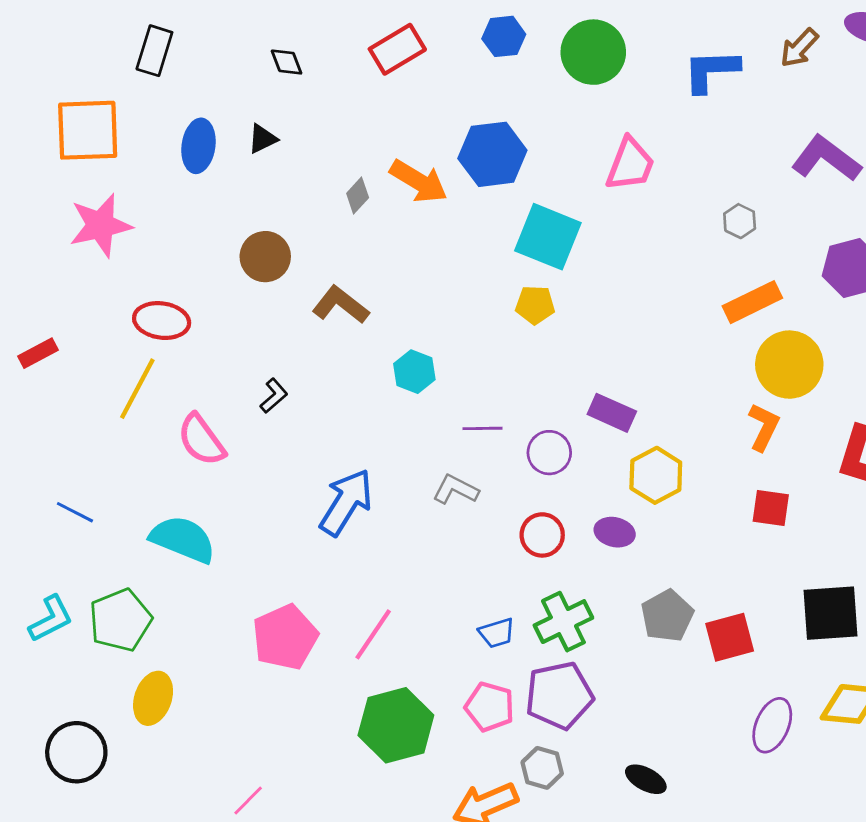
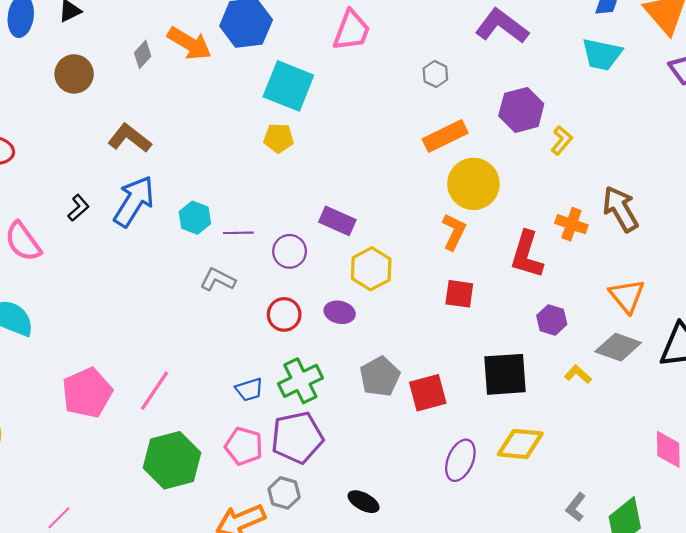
brown circle: (265, 257) -> (74, 74), moved
cyan hexagon: (414, 372) -> (195, 218), moved
blue arrow: (346, 502) -> (134, 201), moved

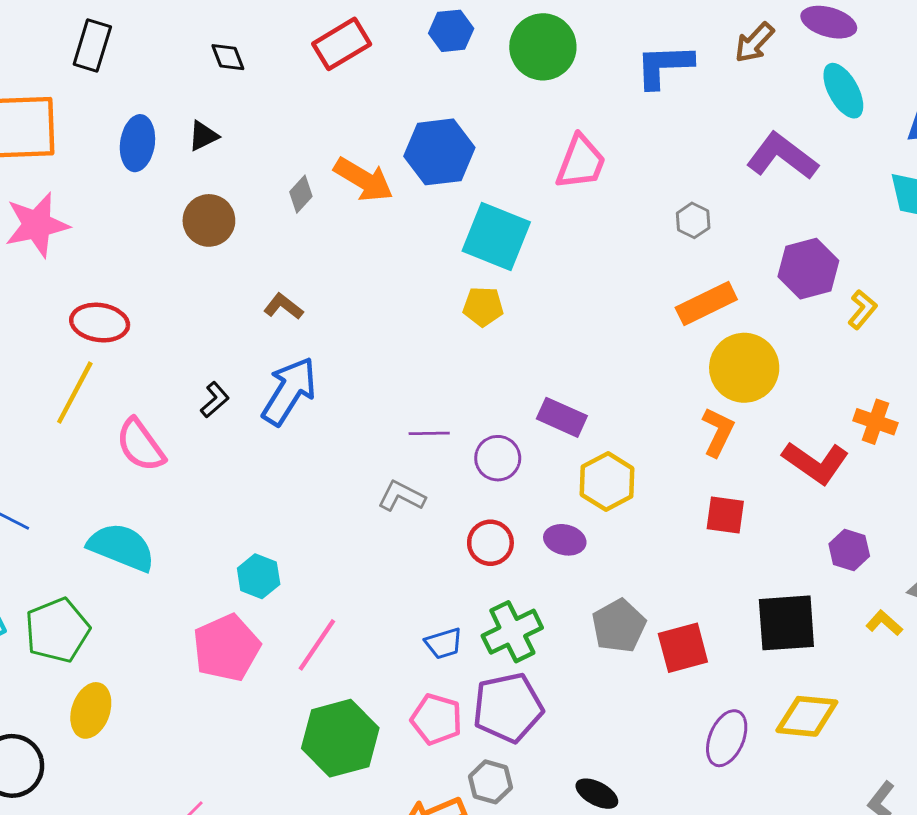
brown L-shape: (130, 138) -> (283, 306), size x0.7
cyan hexagon: (195, 218) -> (259, 576), moved
red L-shape: (527, 255) -> (816, 463), turned -72

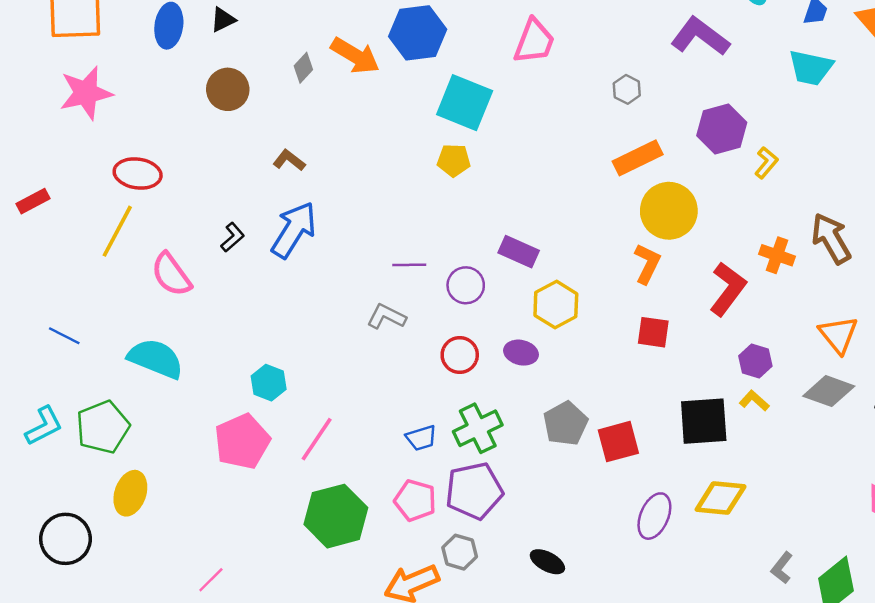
red L-shape: (816, 463) -> (728, 289), turned -88
yellow L-shape: (884, 623) -> (754, 401), moved

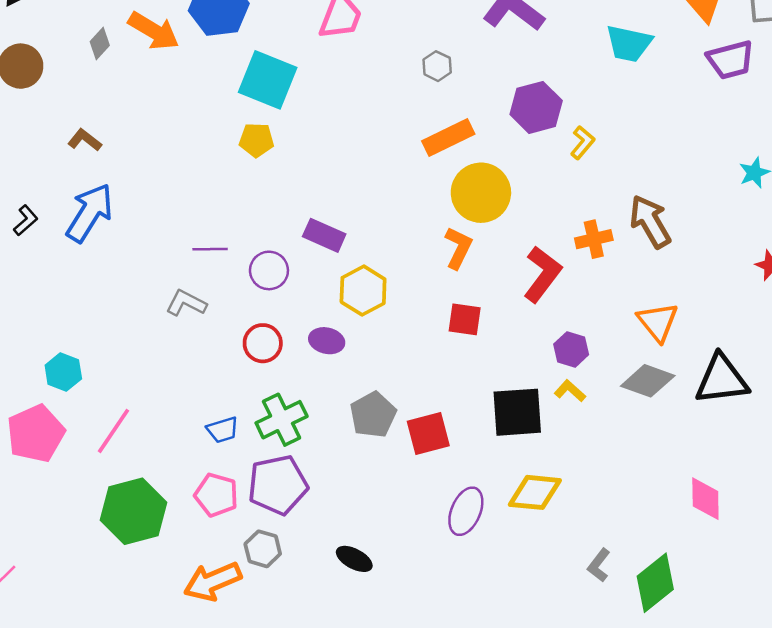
orange cross: (777, 255) -> (594, 239), turned -32

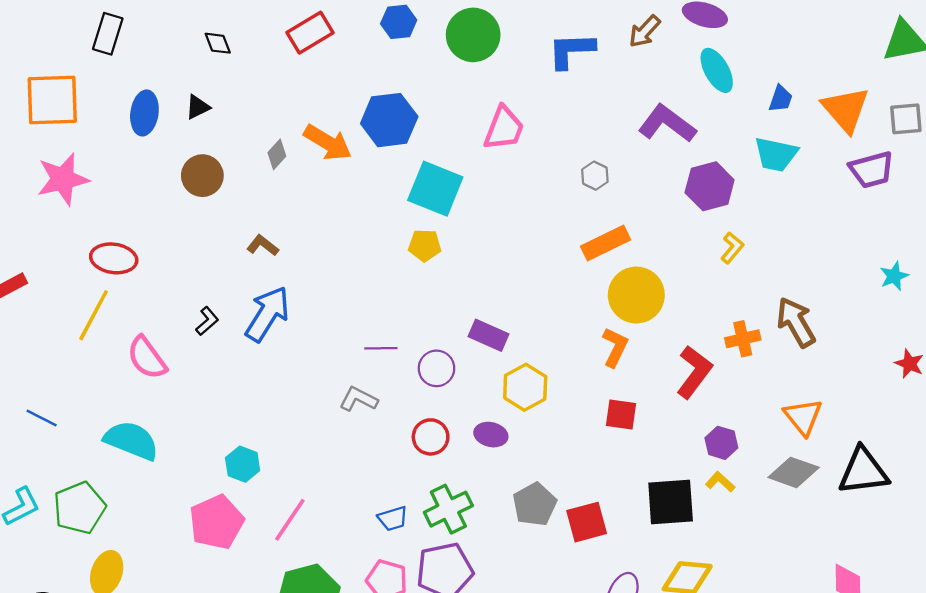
purple hexagon: (536, 107) -> (710, 186), moved

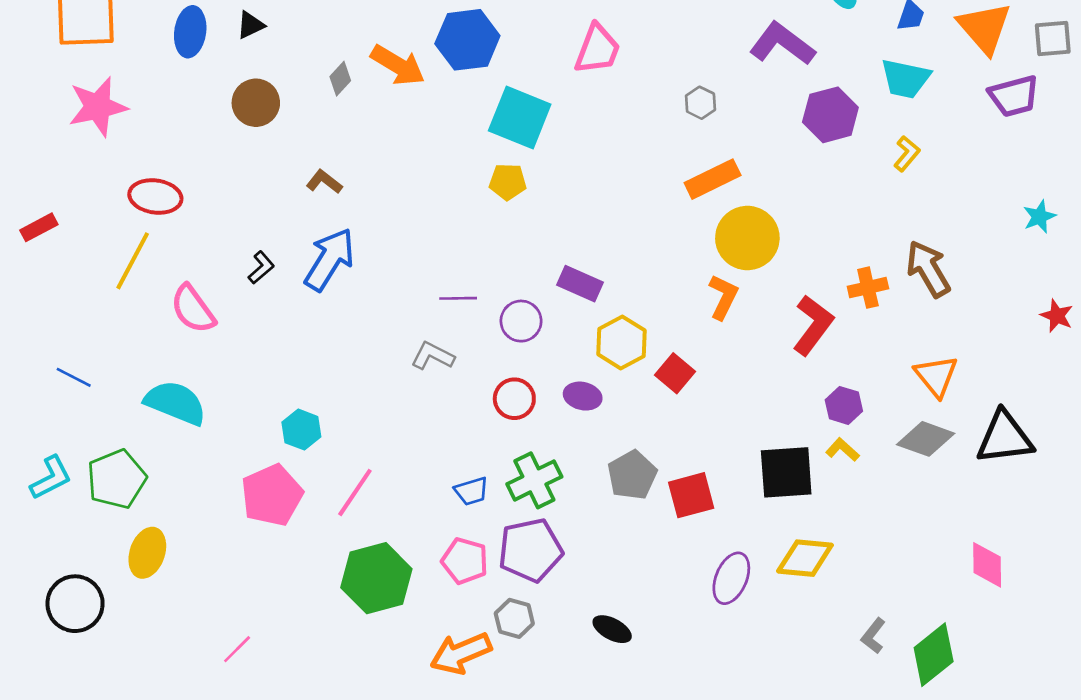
yellow L-shape: (732, 248) -> (907, 154), moved
red square: (621, 414) -> (675, 373), moved, turned 32

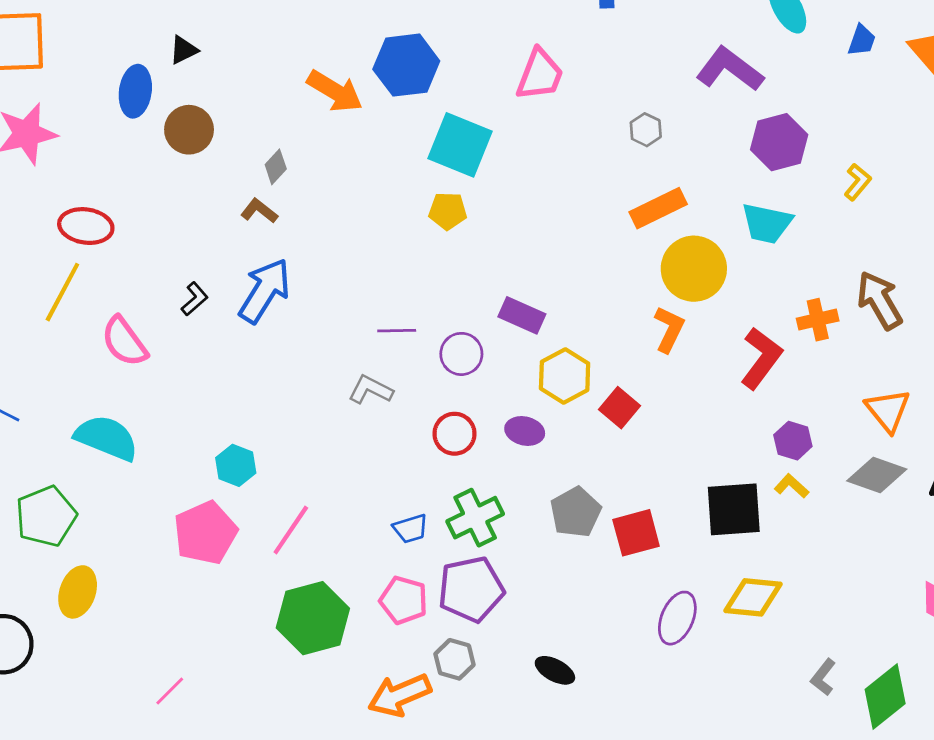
blue ellipse: (190, 32) -> (135, 91), moved
gray diamond: (340, 79) -> (276, 167), moved
cyan trapezoid: (905, 79) -> (767, 223), moved

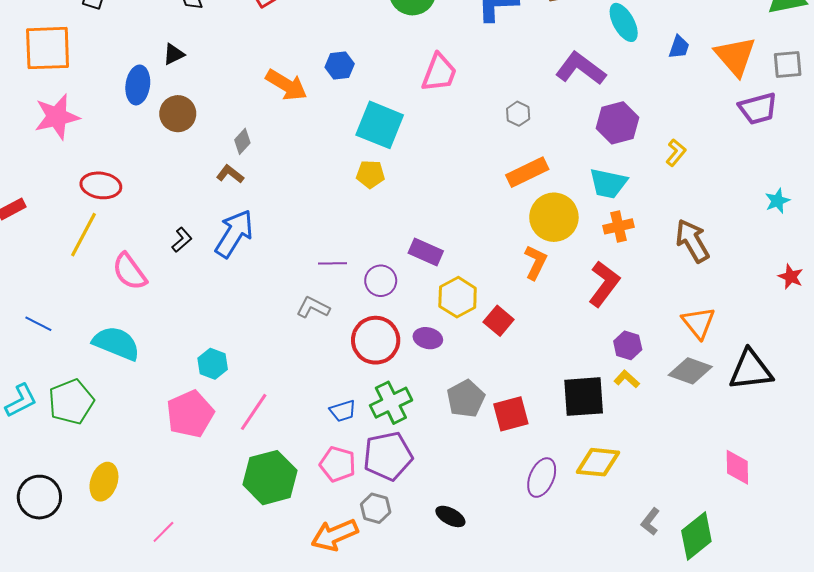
blue hexagon: (406, 65) -> (340, 65), size x0.6
orange cross: (818, 320) -> (619, 226), moved
red circle: (454, 434) -> (376, 340), size x1.5
yellow ellipse: (78, 592) -> (104, 482), moved

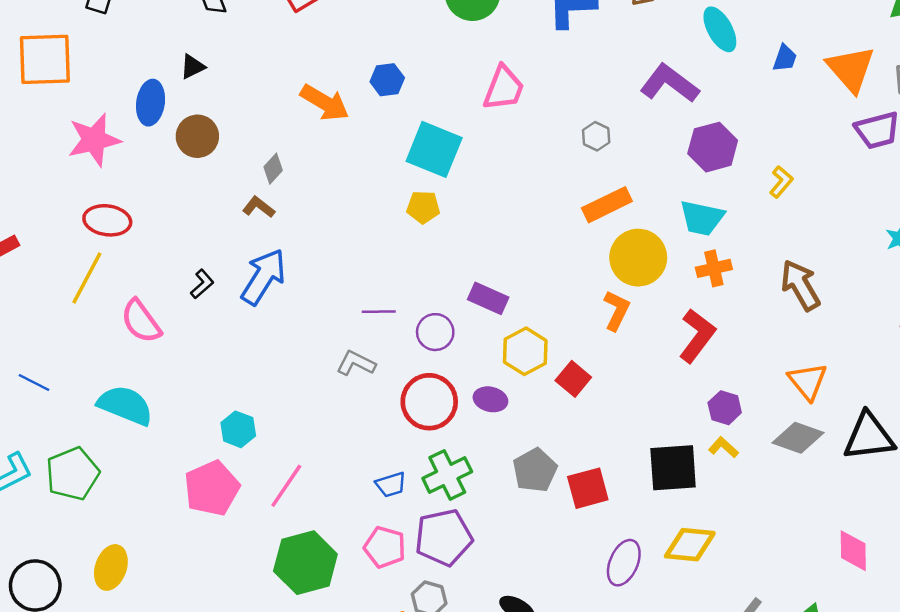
pink star: (57, 117) -> (94, 140), moved

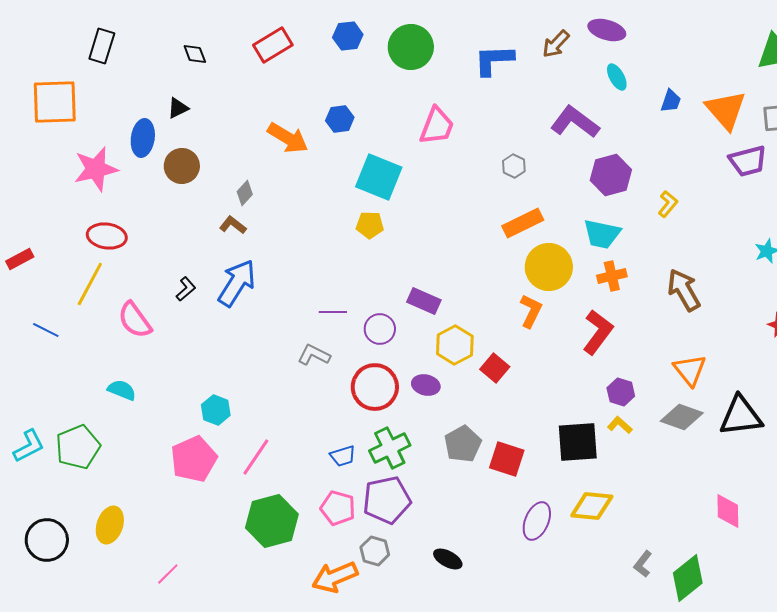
cyan ellipse: (720, 29) -> (617, 77), size x0.7
blue line: (34, 382) -> (46, 330), moved
cyan semicircle: (125, 405) -> (122, 390), size x0.6
red square: (588, 488) -> (507, 459), turned 33

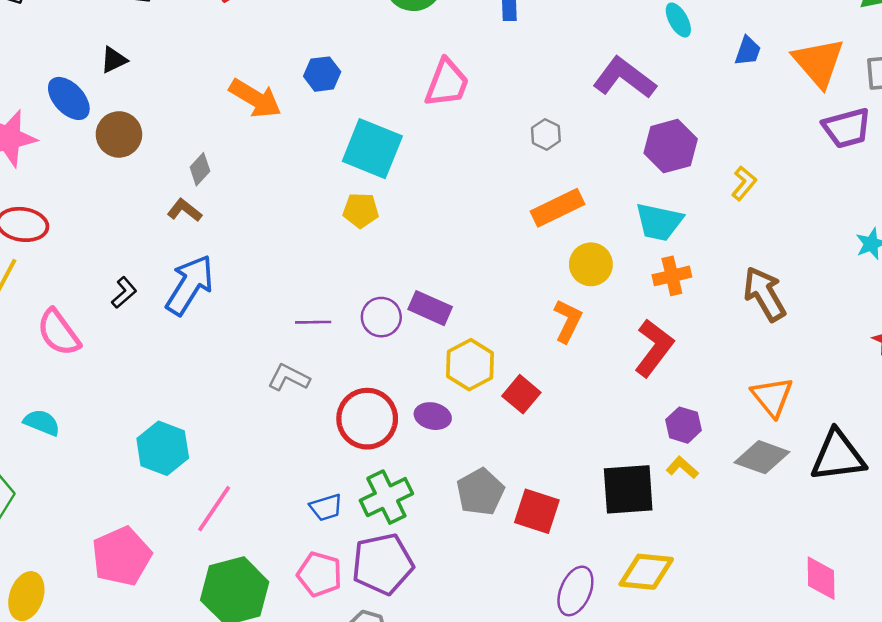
blue ellipse: (143, 138) -> (69, 98), turned -51
yellow circle: (549, 267) -> (591, 264), size x0.7
purple circle: (380, 329) -> (381, 317), moved
cyan hexagon: (216, 410) -> (163, 448), size x1.4
pink pentagon: (194, 459) -> (122, 556), moved

